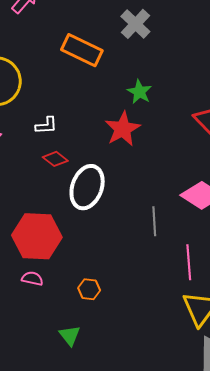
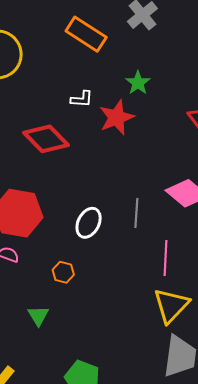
white L-shape: (46, 125) -> (82, 99), moved
red diamond: (55, 159) -> (46, 139), size x1.8
white ellipse: (87, 187) -> (89, 223), moved, size x0.7

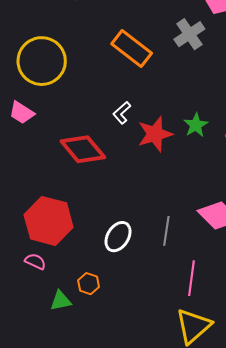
green star: (138, 83) -> (196, 125), moved
white L-shape: (82, 99) -> (122, 113), turned 130
green triangle: (38, 316) -> (61, 301), moved, turned 45

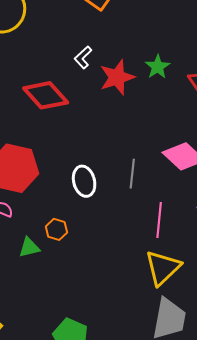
white ellipse: (118, 237) -> (84, 181), turned -44

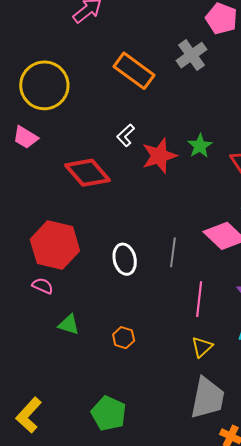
orange hexagon: (56, 229) -> (124, 338), moved
green triangle: (29, 247) -> (69, 325), turned 30
yellow triangle: (163, 268) -> (202, 347), size x0.6

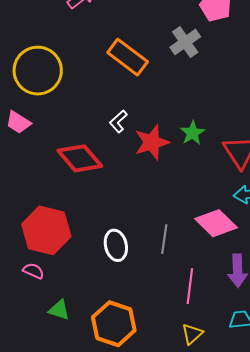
orange hexagon: (124, 338) -> (114, 324), size x2.0

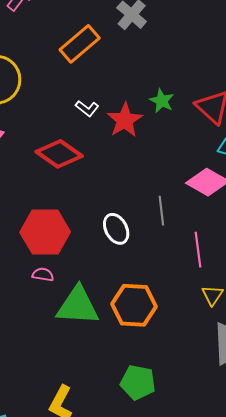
orange rectangle: (128, 57) -> (80, 44), turned -63
white L-shape: (118, 121) -> (87, 108), turned -85
green triangle: (59, 310) -> (78, 306), size x2.0

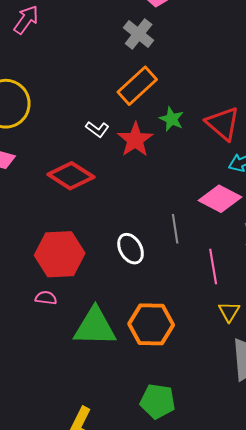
orange rectangle: (80, 44) -> (137, 86), moved
pink semicircle: (43, 275) -> (46, 298), moved

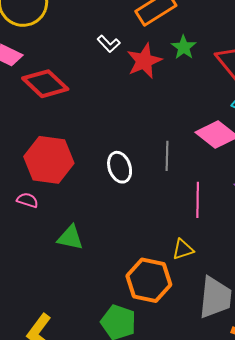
red diamond: (71, 176) -> (45, 84), moved
yellow triangle: (229, 312) -> (183, 249), moved, turned 30
orange hexagon: (151, 324) -> (149, 280), moved
green triangle: (95, 327) -> (70, 238), size x0.6

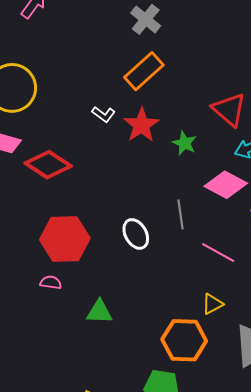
green star: (184, 47) -> (184, 143), moved
pink line: (198, 200) -> (218, 253), turned -52

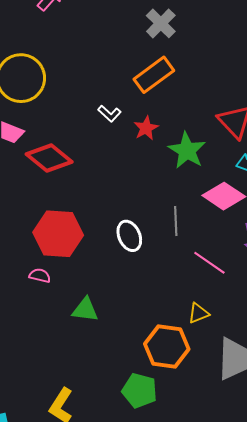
red star: (141, 125) -> (146, 128), size x0.7
green star: (184, 143) -> (187, 151), size x1.5

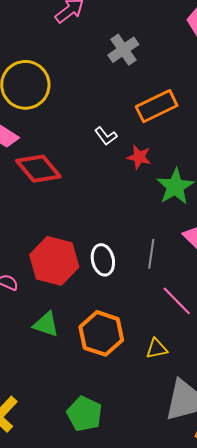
gray cross: (161, 23) -> (123, 50), moved
red star: (146, 128) -> (139, 157), turned 30
red hexagon: (58, 234) -> (54, 261), moved
orange hexagon: (167, 346) -> (101, 333), moved

